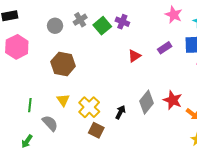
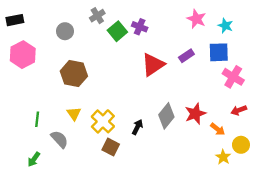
gray cross: (80, 20) -> (97, 16), moved
red triangle: (134, 56) -> (153, 65), size x1.6
red star: (173, 100) -> (195, 114), turned 30

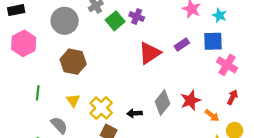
gray circle: (65, 31) -> (65, 21), size x1.6
red arrow: (239, 110) -> (232, 97), turned 136
green line: (37, 119) -> (38, 93), moved
black arrow: (137, 127) -> (135, 113), turned -120

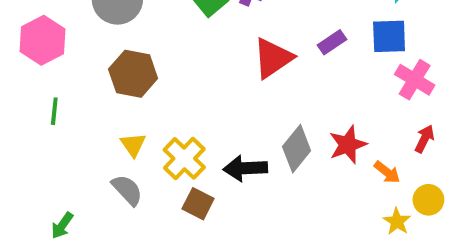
green line: (38, 93) -> (54, 111), moved
black arrow: (135, 113) -> (245, 168), size x1.5
gray semicircle: (59, 125) -> (127, 190), moved

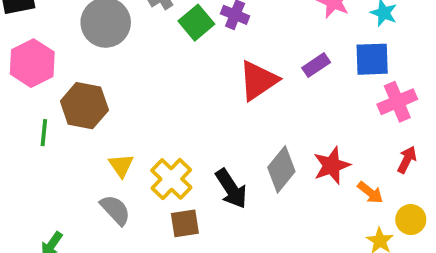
brown hexagon: (133, 74) -> (84, 106), moved
pink cross: (415, 80) -> (397, 102), turned 36
black arrow: (245, 168) -> (231, 189), turned -120
brown square: (198, 204) -> (185, 223), turned -36

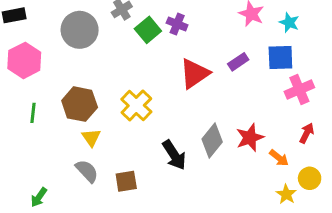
brown hexagon: (84, 106) -> (80, 104), moved
yellow cross: (171, 179) -> (136, 106), moved
brown square: (185, 223) -> (126, 181), moved

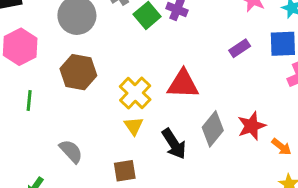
red triangle: (195, 74) -> (183, 84), moved, turned 36
brown hexagon: (80, 104) -> (78, 72), moved
yellow triangle: (91, 138) -> (134, 126), moved
gray semicircle: (87, 171) -> (71, 151), moved

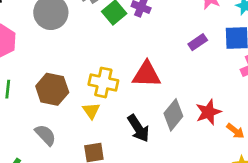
brown hexagon: (78, 72) -> (52, 89), moved
yellow cross: (135, 93) -> (103, 82), turned -32
yellow triangle: (134, 126) -> (91, 111), moved

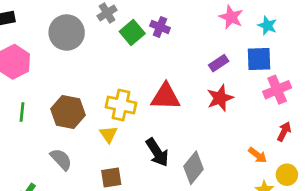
red star: (208, 112) -> (220, 98), moved
gray diamond: (173, 115) -> (193, 168), moved

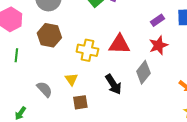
brown hexagon: (68, 112) -> (49, 35), moved
yellow triangle: (108, 134) -> (71, 79), moved
gray diamond: (193, 168) -> (143, 72), moved

